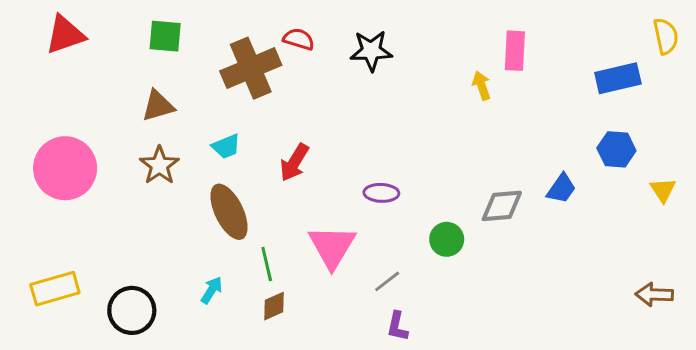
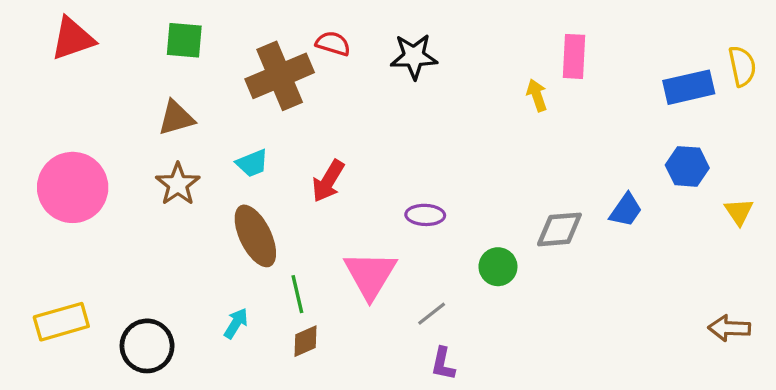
yellow semicircle: (666, 36) -> (742, 66), moved

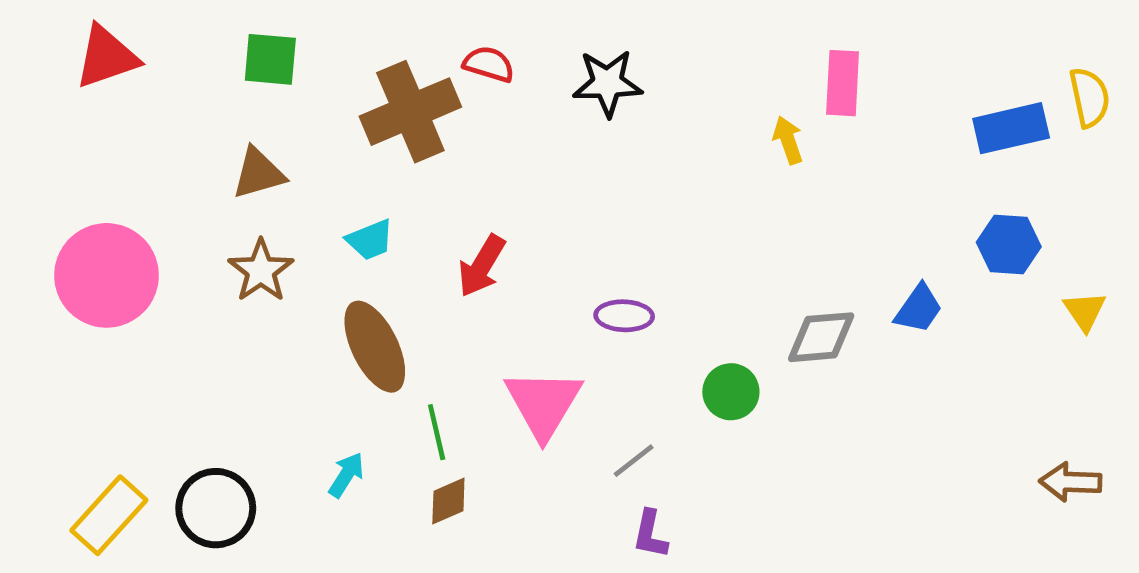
yellow rectangle: (61, 322) -> (109, 515), moved, turned -32

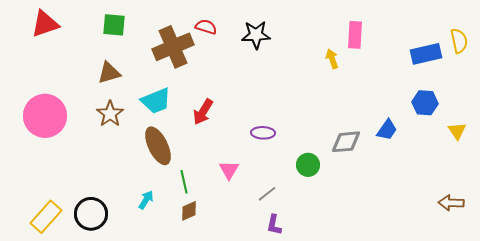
cyan trapezoid: (370, 240) -> (156, 101), size x1.5
pink triangle: (543, 404) -> (229, 170), size x0.6

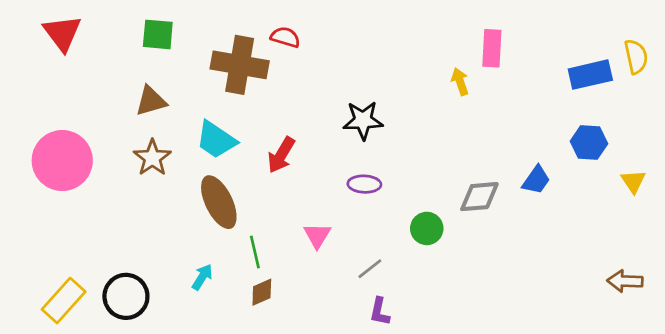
red triangle: (45, 24) -> (62, 33), turned -48
black star: (256, 35) -> (363, 120), moved
brown cross: (173, 47) -> (240, 65), turned 33
cyan trapezoid: (156, 101) -> (216, 140), turned 56

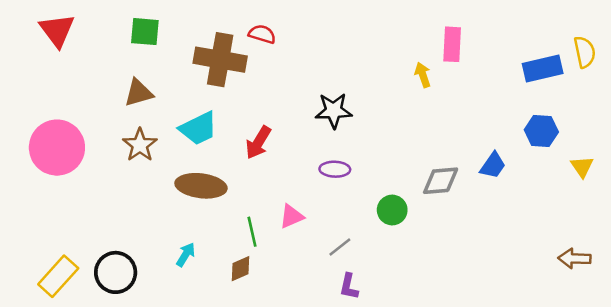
cyan trapezoid: (216, 140) -> (198, 128), turned -60
brown ellipse: (219, 202) -> (201, 186), turned -57
pink triangle: (317, 235) -> (291, 216), turned 36
green line: (255, 252) -> (252, 232), moved

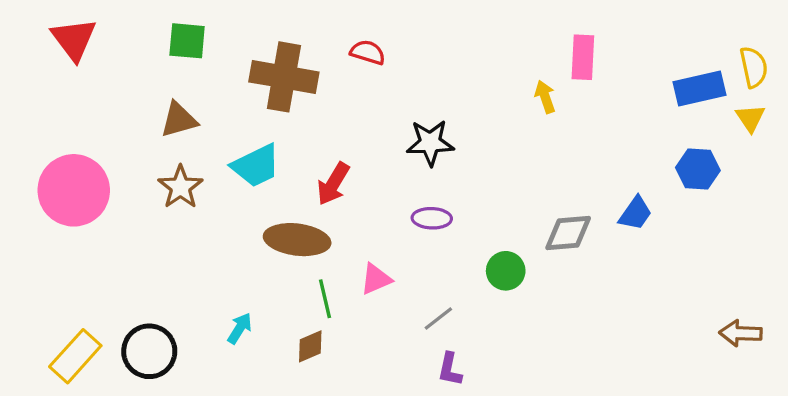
red semicircle: (262, 34) -> (368, 52), moved
yellow triangle: (582, 167) -> (750, 118), moved
brown ellipse: (201, 186) -> (297, 240), moved

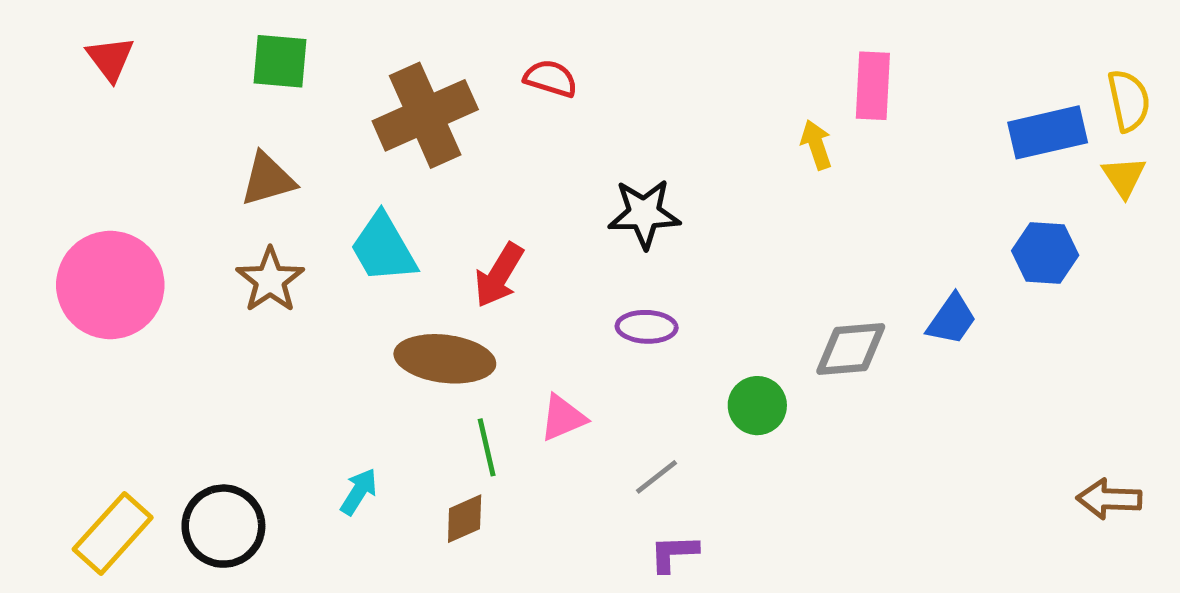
red triangle: (74, 39) -> (110, 59), size x0.7
brown cross: (284, 77) -> (425, 115), turned -34
cyan trapezoid: (256, 166) -> (383, 248), turned 86
purple L-shape: (450, 369) -> (674, 553), turned 76

